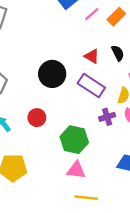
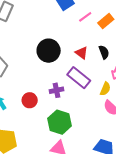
black circle: (52, 74) -> (49, 51), moved
purple cross: (107, 117) -> (56, 90), moved

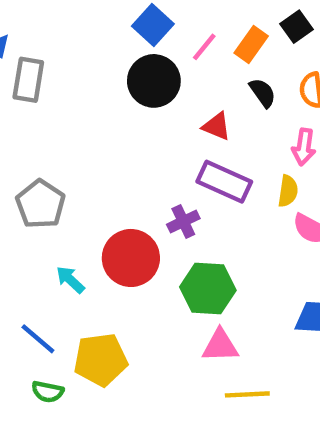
black circle: (49, 51) -> (154, 81), moved
black semicircle: (104, 52) -> (263, 93), moved
red circle: (30, 100) -> (131, 258), size x1.6

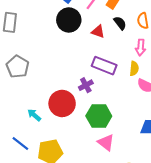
red triangle: (217, 126) -> (98, 32), moved
gray pentagon: (40, 204) -> (18, 67), moved
pink triangle: (220, 346) -> (106, 142), turned 42

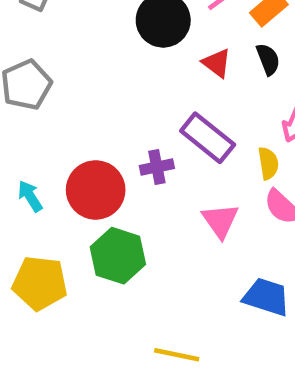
yellow semicircle: (134, 69) -> (268, 163), turned -32
green hexagon: (99, 116) -> (118, 256), moved
pink triangle: (106, 142) -> (220, 221), moved

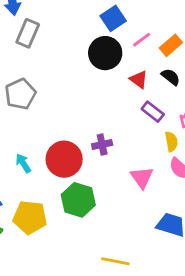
black semicircle: (268, 59) -> (171, 77), turned -30
purple rectangle: (208, 138) -> (153, 112), moved, size x0.7

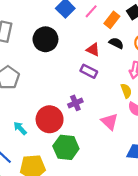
pink line: (142, 40) -> (91, 11), moved
black circle: (105, 53) -> (45, 39), moved
purple rectangle: (153, 112) -> (89, 71), moved

